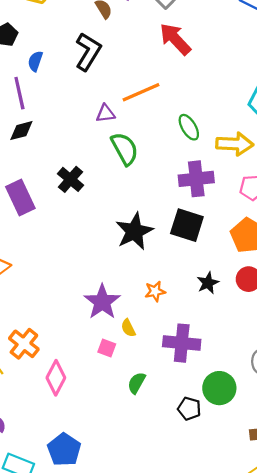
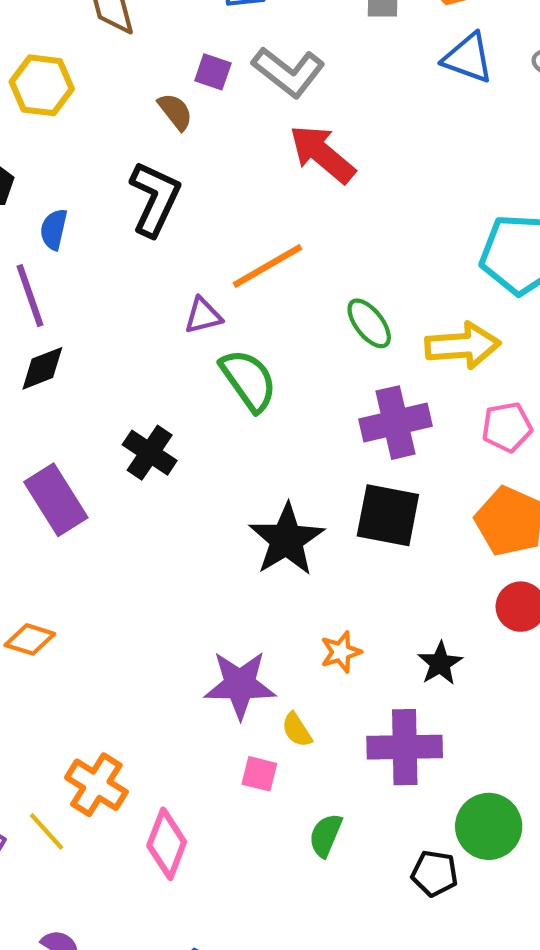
black star: (208, 283) -> (440, 663), moved
purple star: (102, 302) -> (240, 685), turned -30

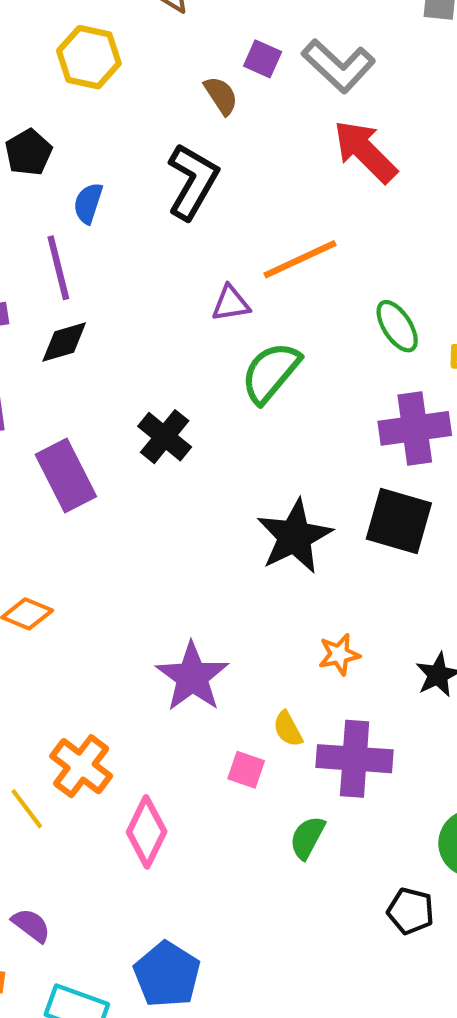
green semicircle: (249, 380) -> (271, 373), turned -110
purple star: (240, 685) -> (192, 677), moved, turned 30
purple cross: (405, 747) -> (355, 759), moved
black pentagon: (435, 873) -> (411, 911), moved

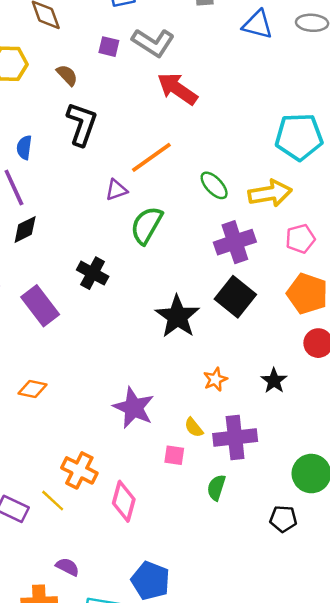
brown semicircle: (221, 96) -> (67, 75), moved
black square: (399, 521) -> (235, 297), turned 33

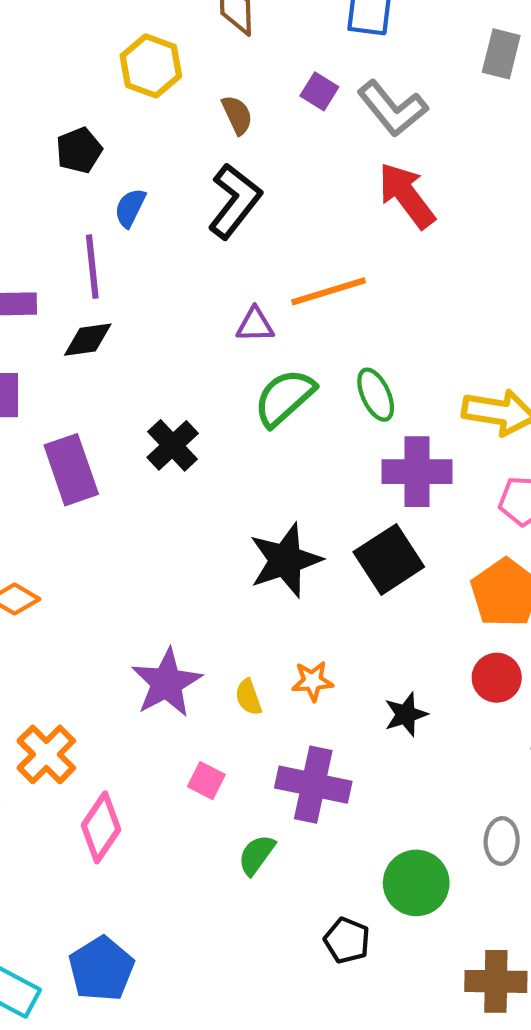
green ellipse: (214, 185) -> (376, 395), moved
yellow semicircle: (194, 427) -> (248, 697), moved

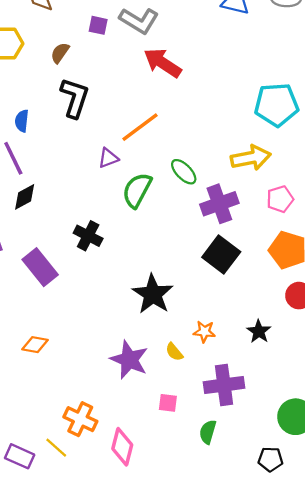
brown semicircle: (237, 115) -> (60, 53), turned -100
black star: (285, 560) -> (153, 294), moved
orange star: (313, 681) -> (204, 332), turned 30

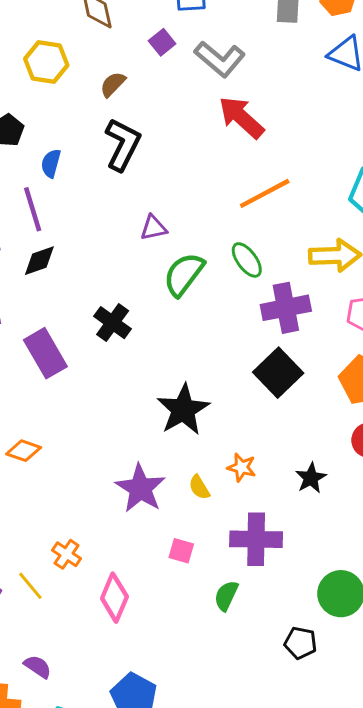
purple square: (98, 25) -> (162, 42), moved, turned 30
orange line: (140, 127) -> (265, 193), moved
orange cross: (80, 419) -> (67, 554), size x0.7

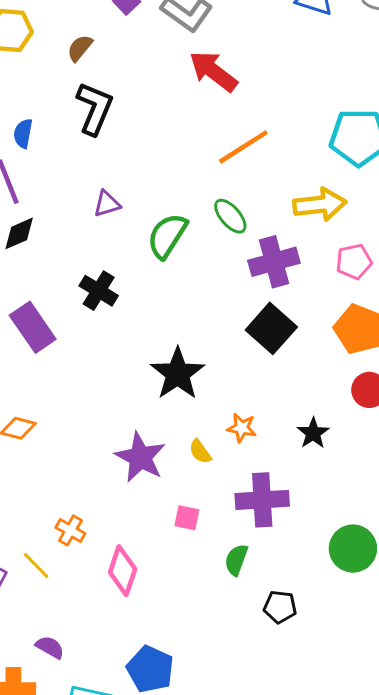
purple triangle: (154, 228) -> (107, 204), moved
black pentagon: (301, 643) -> (280, 607), moved

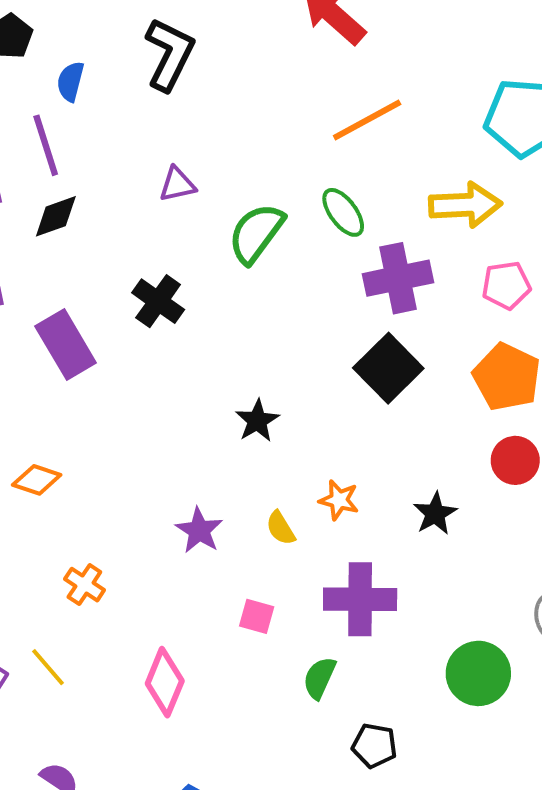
black star: (178, 374) -> (257, 421), size x0.6
purple star: (140, 457) -> (199, 530), size x0.7
orange cross: (70, 530) -> (84, 585), moved

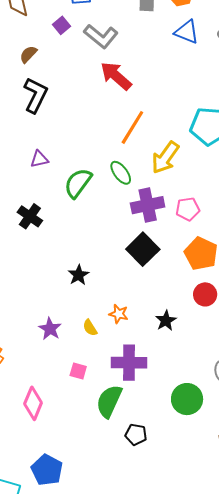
orange line: (367, 120) -> (132, 127), turned -30
yellow arrow: (465, 205) -> (165, 158), moved, turned 128
pink pentagon: (506, 285) -> (188, 209), moved
green semicircle: (319, 678) -> (109, 401), size x1.6

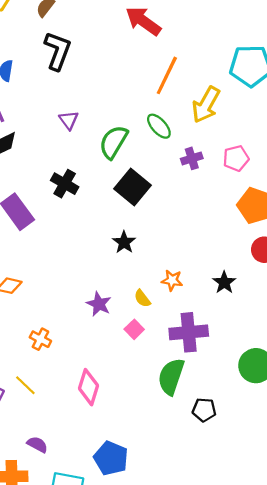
purple triangle: (39, 159) -> (69, 120), turned -48
purple cross: (148, 205) -> (192, 158), size x0.6
black square: (143, 249) -> (132, 187), moved
pink square: (78, 371) -> (134, 329), moved, turned 36

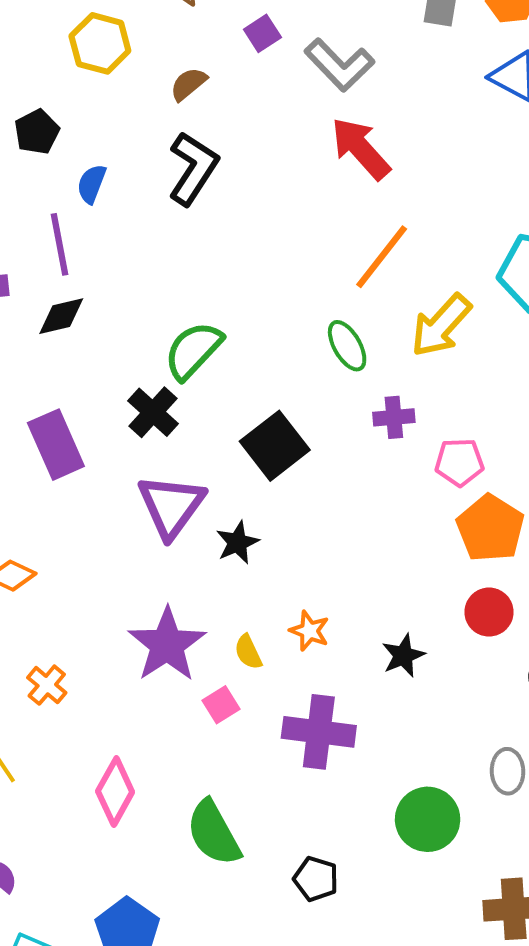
purple triangle: (69, 120) -> (171, 506), moved, size x1.8
green semicircle: (113, 142) -> (193, 350), moved
pink pentagon: (236, 158) -> (459, 462), moved
purple star: (99, 304) -> (167, 645), size x1.6
green semicircle: (171, 377) -> (214, 833), moved, turned -60

